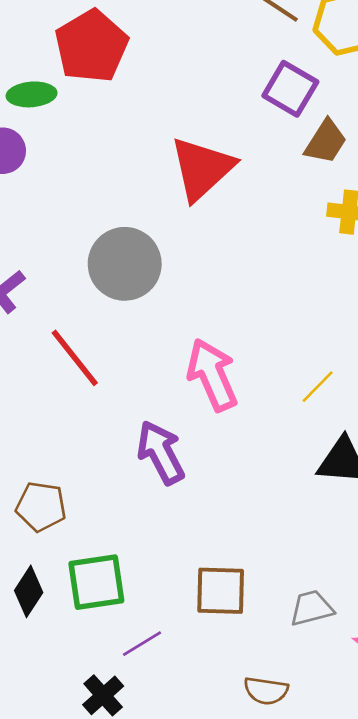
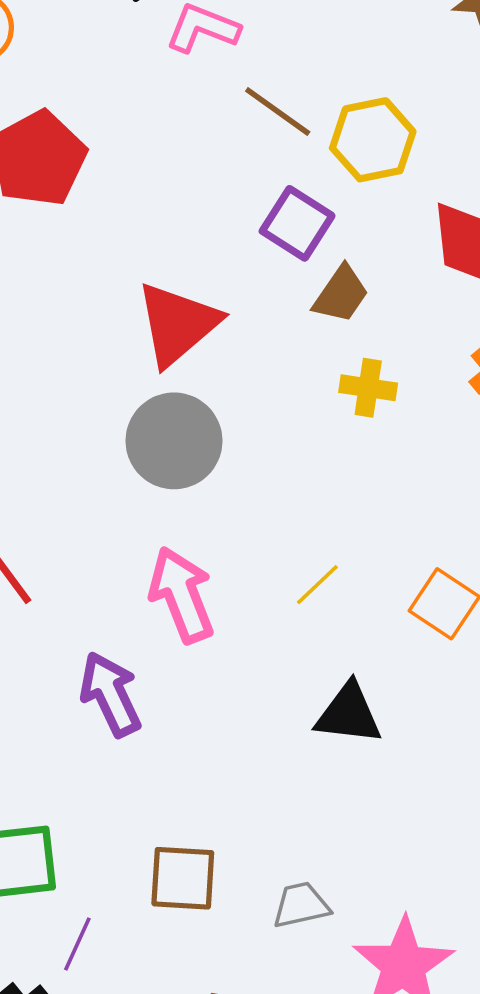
gray circle: (125, 264) -> (174, 441), moved
yellow line: (318, 387) -> (317, 585), moved
purple line: (142, 644) -> (77, 944), turned -36

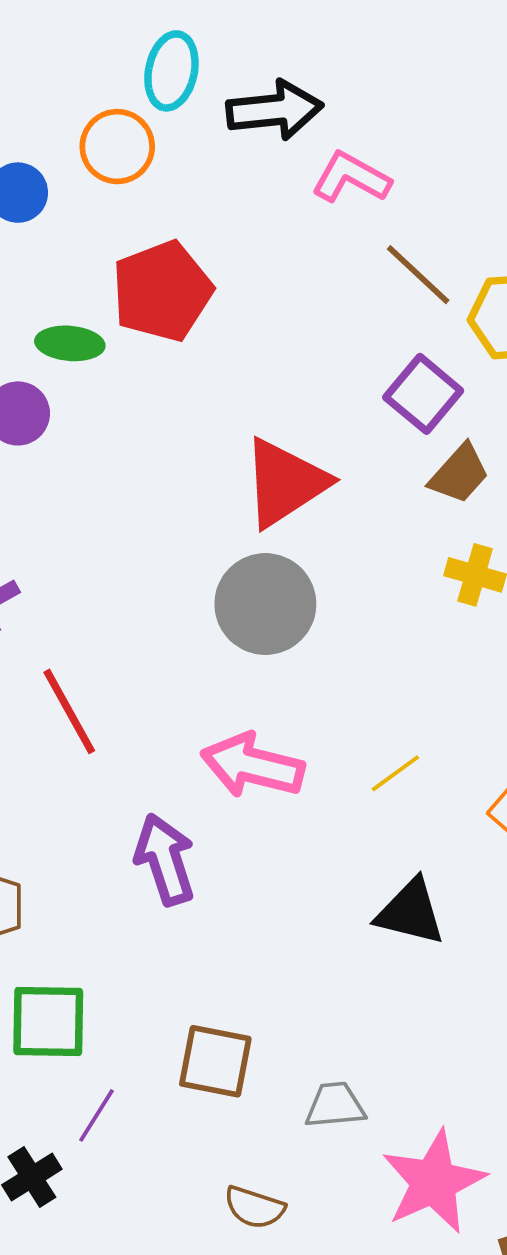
pink arrow: (182, 595) -> (252, 765), turned -62

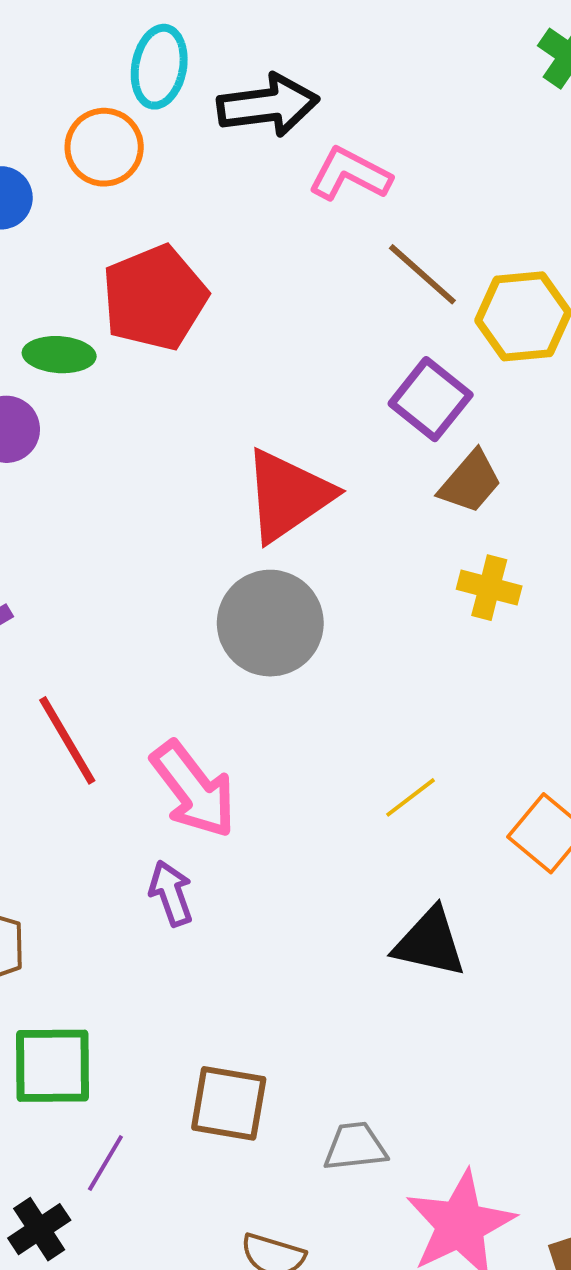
pink arrow: (252, 765) -> (194, 790), moved, turned -140
purple arrow: (165, 860) -> (171, 893), size x0.7

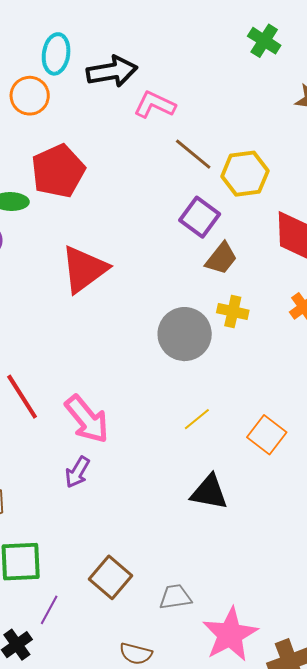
red triangle: (288, 495) -> (84, 269), moved
gray circle: (270, 623) -> (185, 334), moved
purple arrow: (171, 893) -> (77, 472), turned -128
brown square: (229, 1103) -> (110, 577), turned 33

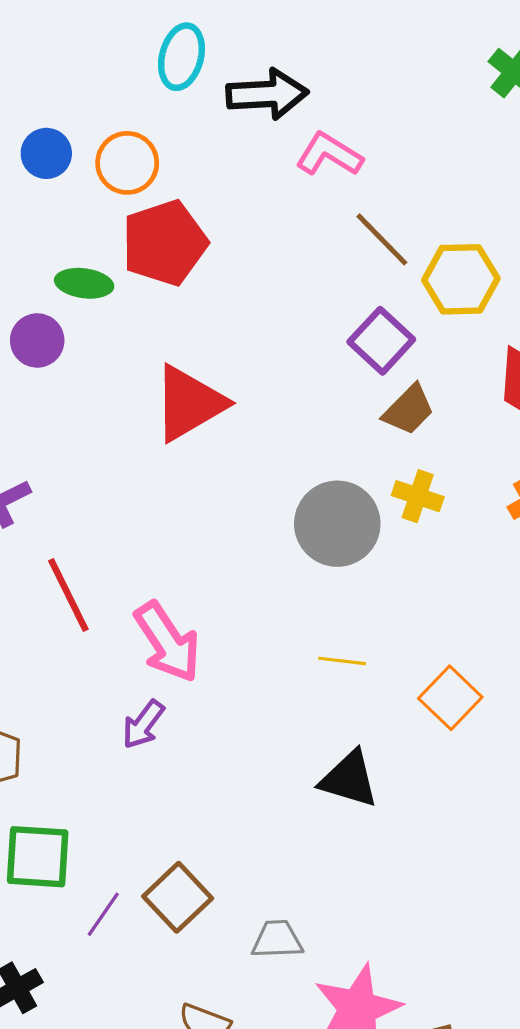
orange circle: (30, 96) -> (127, 163), moved
yellow line: (197, 419) -> (342, 661), turned 40
purple line: (49, 610) -> (103, 914), moved

